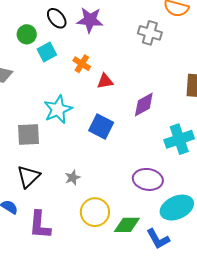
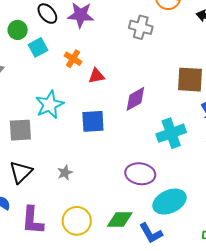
blue square: (101, 126) -> (93, 121), turned -30
yellow circle: (95, 212) -> (77, 221), moved

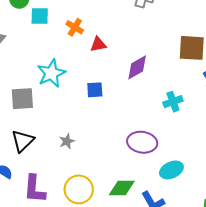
cyan square: (38, 47) -> (40, 16), turned 30
blue square: (93, 121) -> (95, 90), size x0.7
cyan cross: (171, 133) -> (173, 102), size x0.7
cyan ellipse: (170, 202) -> (171, 170), size x0.7

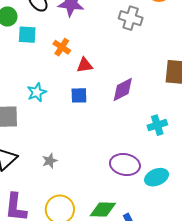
cyan star: (51, 73) -> (37, 92), size x0.7
blue square: (95, 90) -> (79, 95), moved
cyan ellipse: (171, 170) -> (157, 177), moved

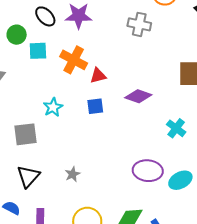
orange cross: (62, 47) -> (74, 60), size x1.5
purple diamond: (123, 90) -> (138, 96), turned 52
cyan cross: (157, 125) -> (176, 128), turned -30

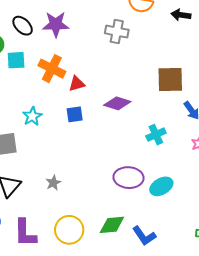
cyan cross: (176, 128) -> (156, 135), turned 30

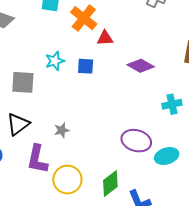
blue square: (75, 114) -> (86, 66), moved
green diamond: (112, 225) -> (110, 183), turned -44
purple L-shape: (25, 233) -> (37, 159), moved

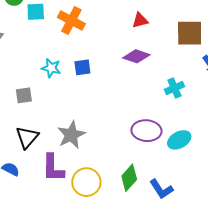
red triangle: (105, 38) -> (140, 20), moved
cyan star: (55, 61) -> (51, 68), turned -30
gray square: (23, 82) -> (24, 95), size x0.7
gray star: (62, 130) -> (71, 135), size x1.8

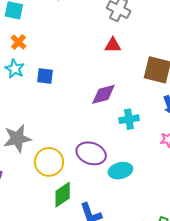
orange cross: (71, 21) -> (19, 42), moved, size x0.6
purple diamond: (136, 56) -> (103, 94), moved, turned -48
yellow circle: (86, 182) -> (49, 162), moved

